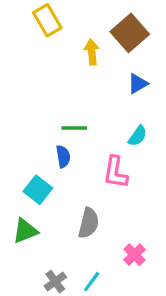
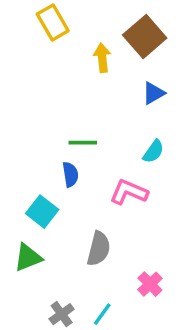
pink L-shape: (115, 172) -> (129, 192), turned 104

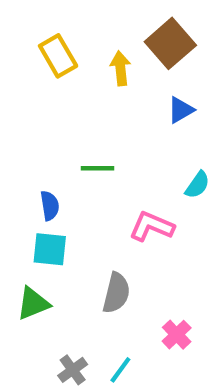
yellow rectangle: (53, 22) -> (58, 56), moved
cyan semicircle: (153, 151) -> (197, 185), moved
blue semicircle: (70, 174) -> (50, 206), moved
cyan square: (42, 212) -> (50, 249), turned -32

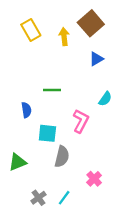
pink L-shape: (152, 226) -> (81, 121), turned 95
cyan square: (50, 249) -> (47, 133), moved

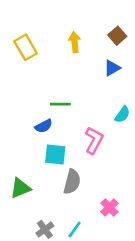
brown square: (91, 23) -> (117, 36), moved, size x0.6
yellow rectangle: (31, 30) -> (26, 47), moved
blue semicircle: (26, 110) -> (44, 126), moved, turned 72

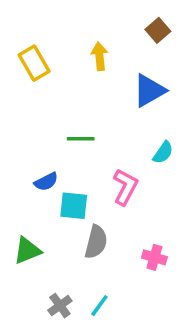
brown square: (117, 36) -> (158, 30), moved
blue triangle: (112, 68) -> (149, 91), size x1.5
blue semicircle: (44, 126) -> (46, 182), moved
pink cross: (109, 207) -> (154, 257), moved, turned -30

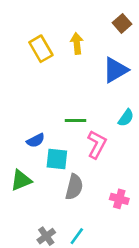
yellow rectangle: (34, 63) -> (41, 49), moved
green line: (81, 139) -> (75, 120), moved
green triangle: (27, 251) -> (21, 180), moved

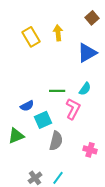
cyan semicircle: (126, 118) -> (85, 89), moved
cyan square: (57, 159) -> (43, 120), turned -30

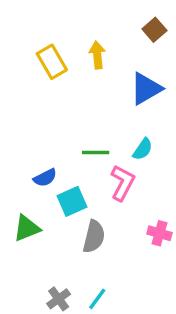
pink cross: (90, 150) -> (159, 233), moved

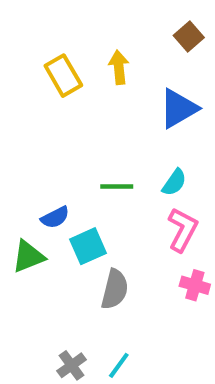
pink L-shape: (122, 183) -> (183, 230), moved
green triangle: (27, 228) -> (28, 256), moved

